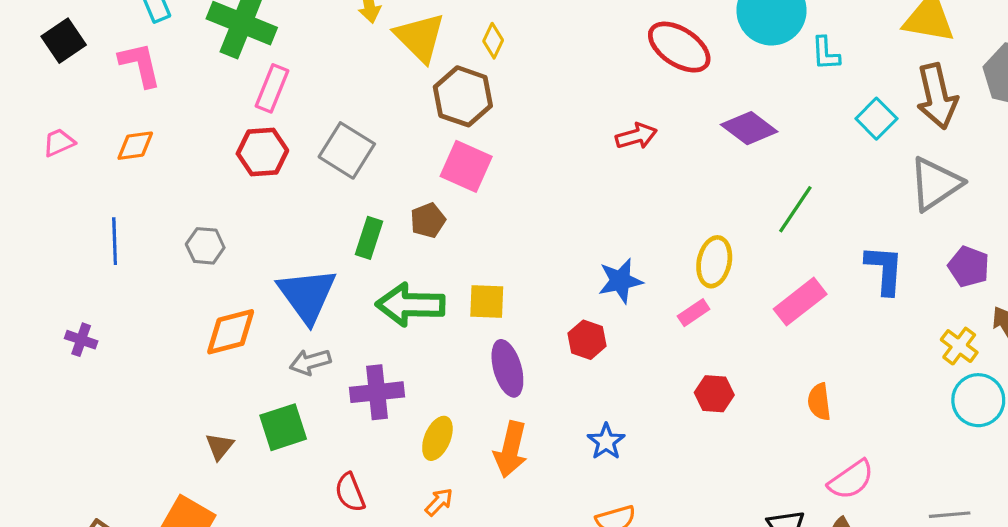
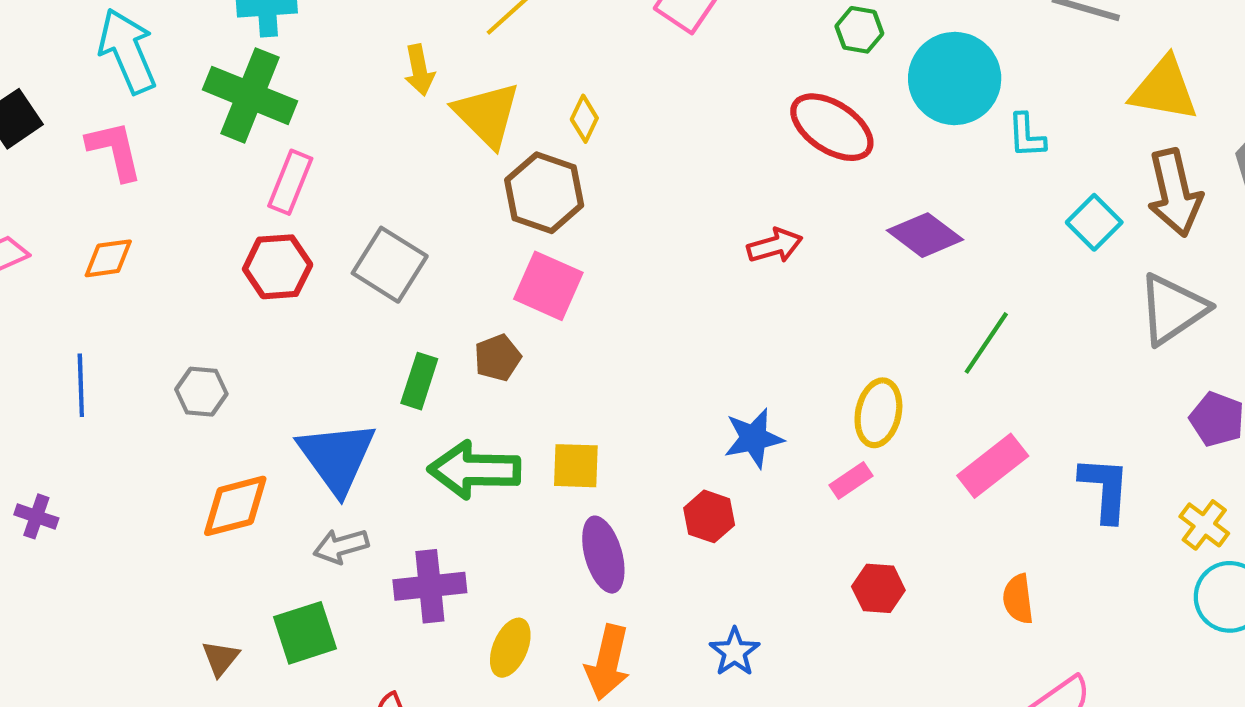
blue L-shape: (884, 270) -> (1105, 489), moved

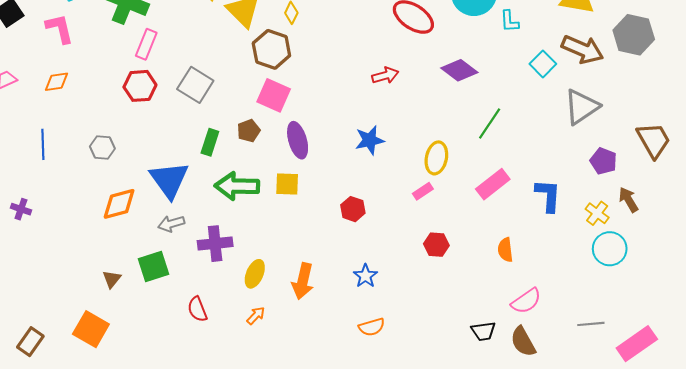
brown arrow: (1175, 193) -> (583, 49), turned -54
blue star: (754, 438) -> (370, 140), moved
purple ellipse: (603, 555) -> (298, 140), moved

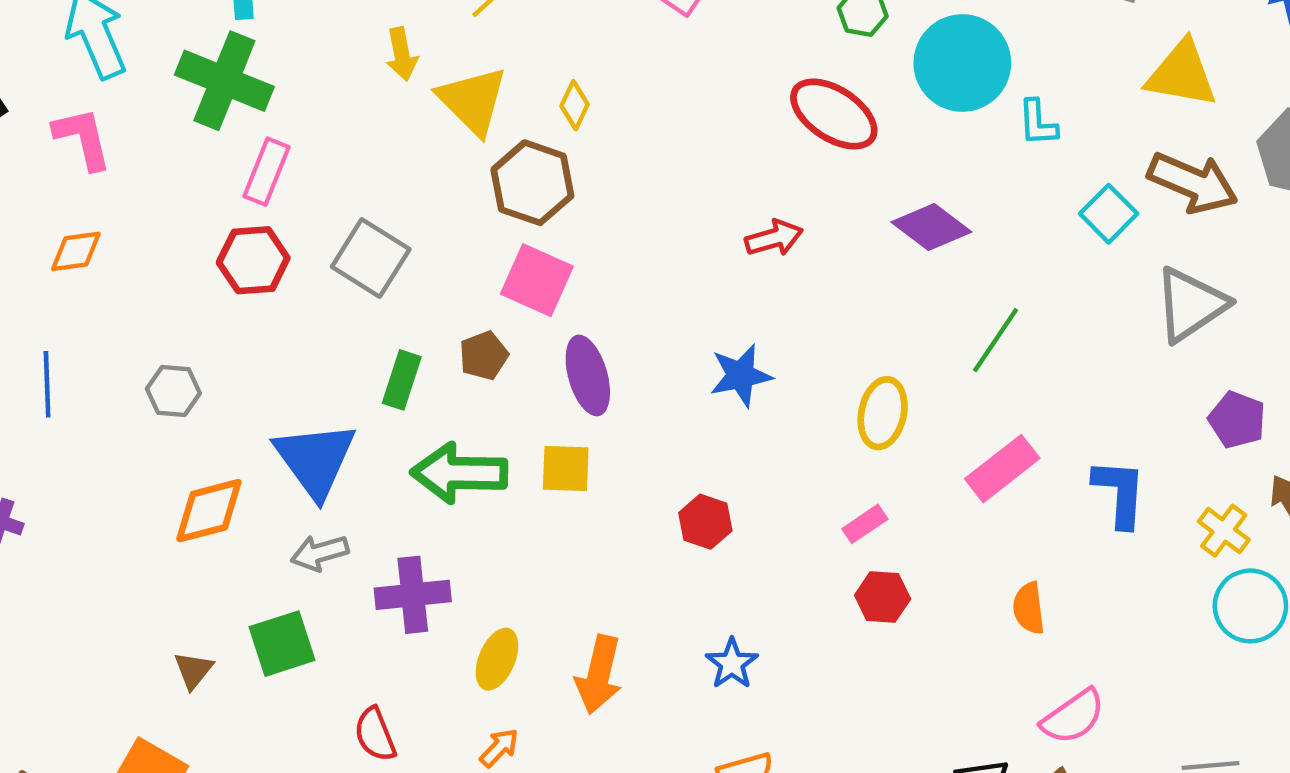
pink rectangle: (423, 191) -> (865, 524), moved

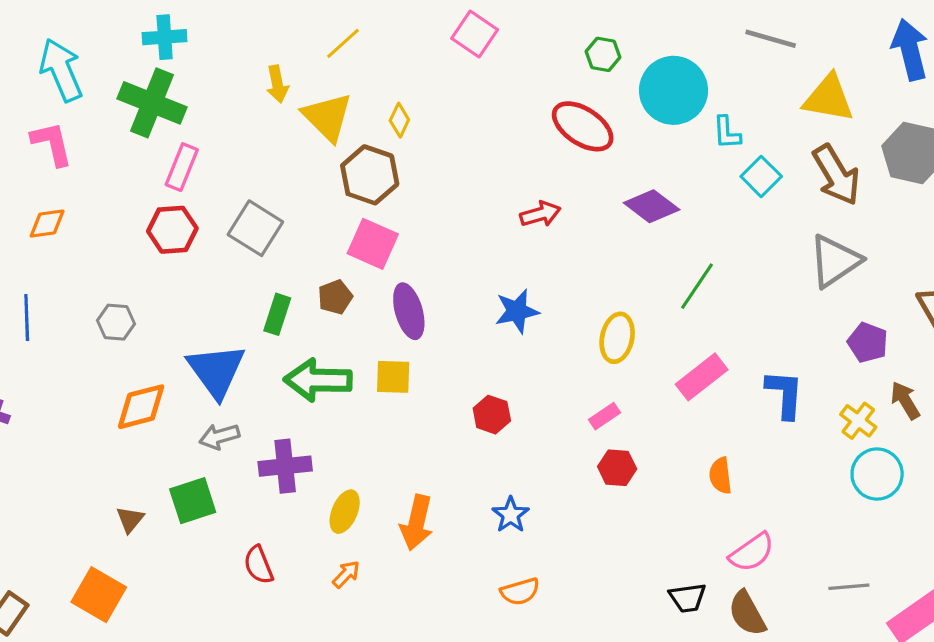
brown arrow: (1193, 183) -> (836, 175), turned 36
cyan square: (1109, 214) -> (761, 176), moved

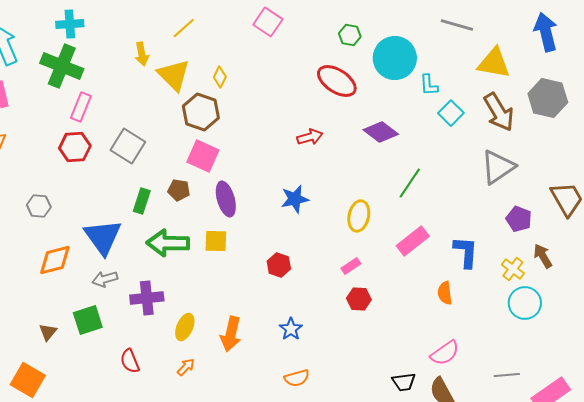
brown pentagon: (335, 297) -> (179, 190), turned 30
orange semicircle: (720, 476) -> (445, 293), moved

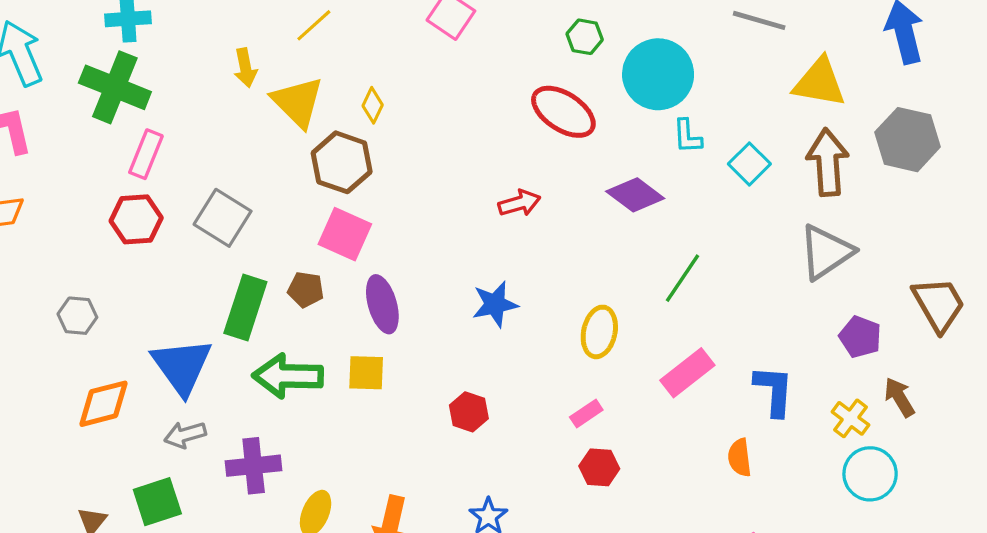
cyan L-shape: (429, 85) -> (687, 136), moved
brown arrow: (499, 112) -> (828, 162), turned -153
green rectangle: (142, 201) -> (245, 308), size x1.5

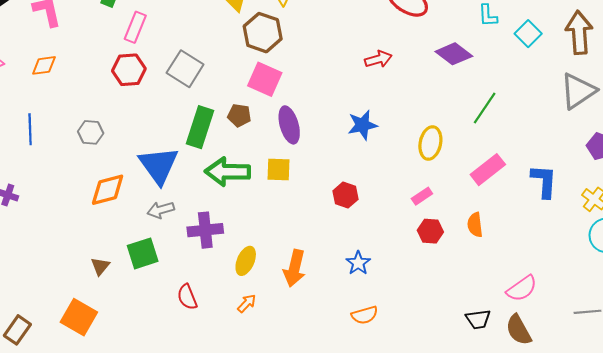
orange semicircle: (740, 458) -> (475, 225), moved

